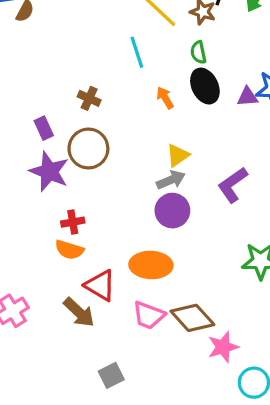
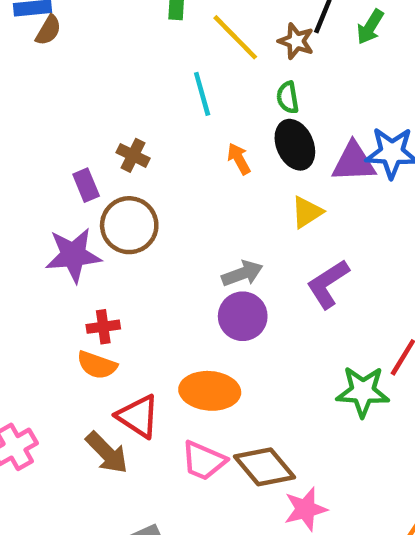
purple triangle: (247, 97) -> (354, 162), size x1.5
purple rectangle: (44, 128) -> (86, 185), moved
yellow triangle: (178, 155) -> (307, 212), moved
purple star: (49, 172) -> (73, 255), turned -30

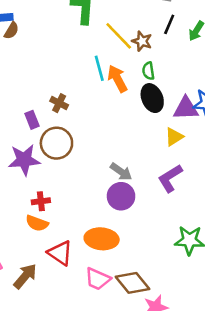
brown star: (296, 41) -> (142, 41), moved
orange arrow: (239, 159) -> (117, 79), moved, size x1.5
yellow triangle: (307, 212) -> (174, 137), moved
gray arrow: (242, 274) -> (121, 172), turned 55
brown arrow: (107, 453) -> (25, 276), moved, turned -96

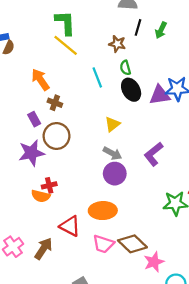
yellow line: (119, 36) -> (66, 45), moved
cyan line: (99, 68) -> (97, 77), moved
orange arrow: (117, 79) -> (40, 80), moved
yellow triangle: (174, 137) -> (112, 124), moved
orange semicircle: (37, 223) -> (41, 196), moved

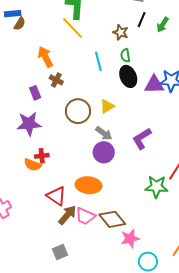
brown circle: (57, 136) -> (78, 111), moved
brown arrow: (43, 249) -> (67, 215), moved

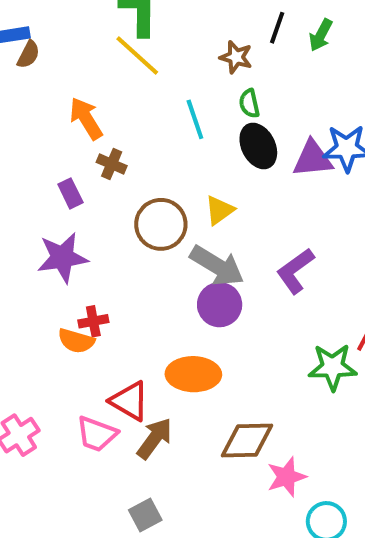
gray arrow: (104, 133) -> (217, 266), size x1.5
pink trapezoid: (85, 216) -> (97, 434), moved
brown diamond: (112, 219) -> (247, 440), turned -48

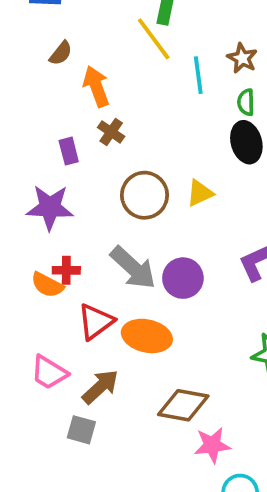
brown semicircle: (28, 54) -> (61, 53), moved
cyan line: (195, 119) -> (198, 75), moved
gray arrow: (217, 266) -> (133, 268), moved
red triangle: (129, 401) -> (96, 322), moved, turned 42
gray square: (145, 515) -> (81, 430), moved, turned 32

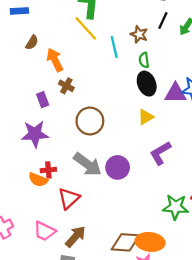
yellow triangle: (200, 193) -> (146, 117), moved
orange ellipse: (147, 336) -> (150, 242), moved

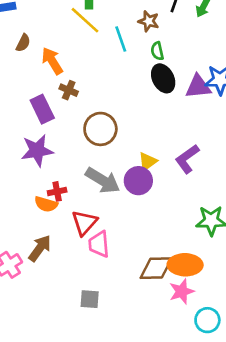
purple rectangle: (43, 100) -> (42, 109), size x1.5
yellow triangle: (146, 117) -> (148, 161), moved
pink trapezoid: (44, 231) -> (99, 244), moved, turned 65
brown arrow: (76, 237) -> (40, 248), moved

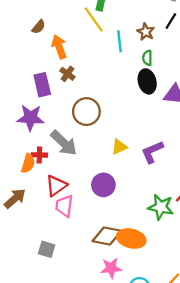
gray arrow: (103, 180) -> (64, 143), moved
purple circle: (138, 181) -> (103, 185), moved
orange semicircle: (46, 204) -> (28, 163), turned -102
pink star: (182, 291) -> (111, 268), moved

